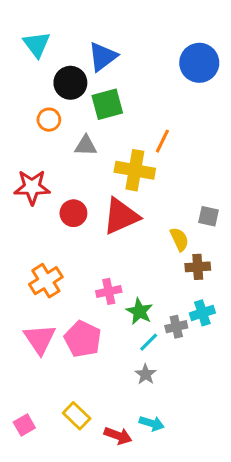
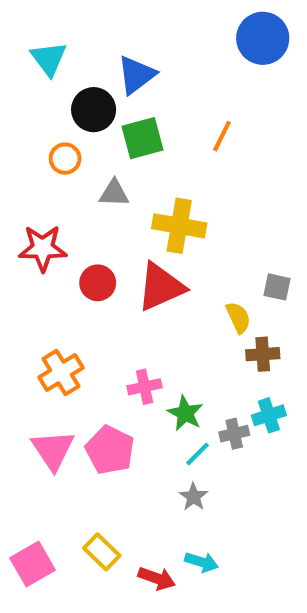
blue circle: (199, 63) -> (263, 38), moved
orange line: (162, 141) -> (222, 136), moved
pink square: (24, 425) -> (32, 564), size x1.5

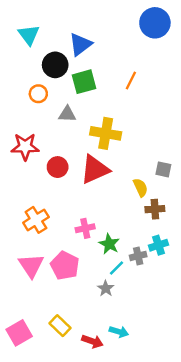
gray star: (193, 497) -> (106, 288), moved

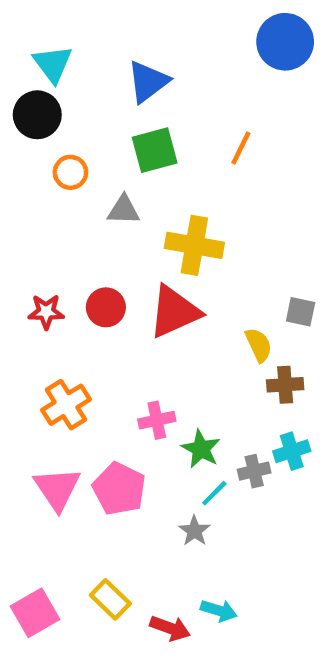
black circle: (55, 65) -> (37, 115), moved
red star: (25, 147) -> (46, 312), moved, size x0.7

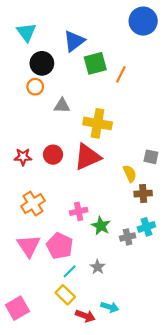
black circle: (37, 115) -> (42, 63), moved
green square: (155, 150) -> (95, 63), moved
cyan line: (214, 493) -> (70, 271), moved
yellow rectangle: (110, 599) -> (65, 295), moved

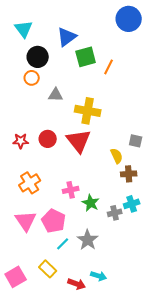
red triangle: (88, 157) -> (79, 141), turned -44
gray star: (98, 267) -> (88, 240), size x1.5
yellow rectangle: (65, 295) -> (48, 269), moved

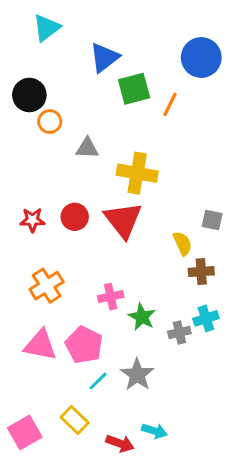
blue circle: (129, 19) -> (201, 58), moved
cyan triangle: (24, 29) -> (47, 28), moved, turned 30
black circle: (38, 57) -> (29, 95), moved
pink triangle: (26, 221) -> (40, 345), turned -45

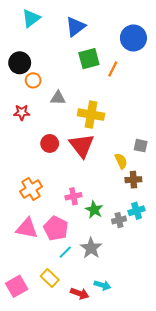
blue triangle: (104, 58) -> (76, 27), moved
red star: (33, 220) -> (22, 112), moved

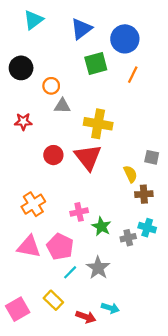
blue circle: (133, 38) -> (125, 39), moved
orange line: (113, 69) -> (133, 75), moved
orange circle: (33, 80) -> (51, 86), moved
cyan cross: (137, 211) -> (147, 228), turned 35

